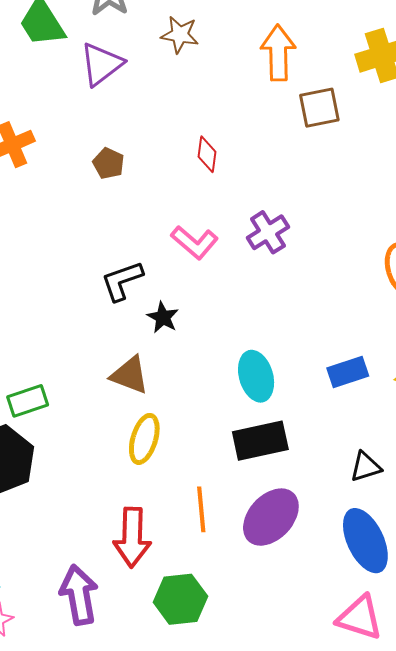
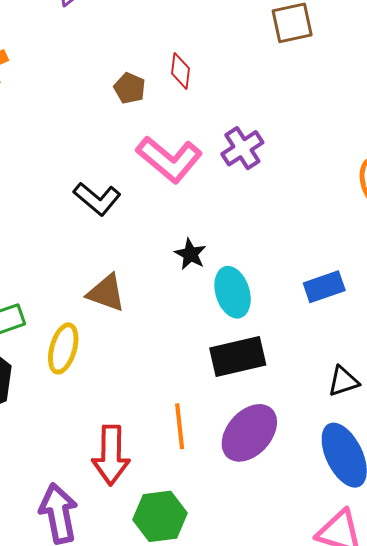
brown pentagon: (109, 163) -> (130, 88), moved
pink L-shape: (195, 242) -> (169, 159), size x1.4
black L-shape: (122, 281) -> (97, 199), turned -120
black star: (163, 317) -> (190, 254), moved
yellow ellipse: (144, 439) -> (63, 348), moved

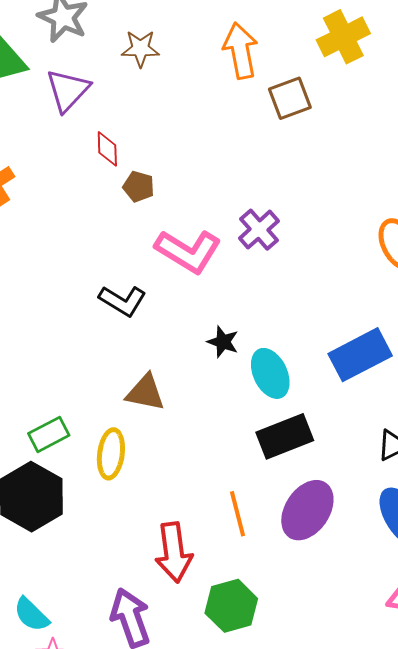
red diamond: (180, 71) -> (107, 149), moved
blue rectangle: (324, 287) -> (360, 355), size x1.5

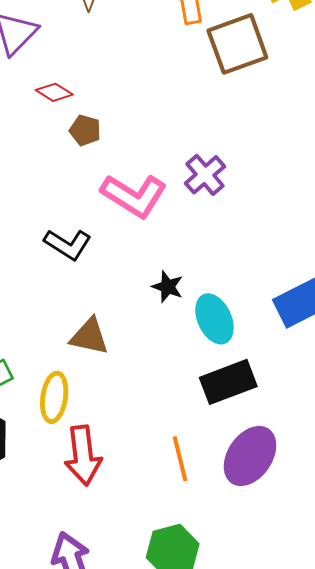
brown square: (290, 98) -> (237, 44), size x1.4
red diamond: (107, 149) -> (54, 92), turned -57
red arrow: (174, 552) -> (83, 455), moved

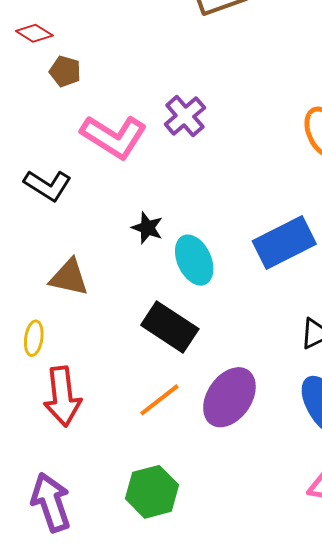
black rectangle: (228, 382) -> (170, 327), moved, turned 54
yellow ellipse: (54, 397) -> (34, 338), size x0.7
orange line: (180, 459) -> (159, 400), turned 66

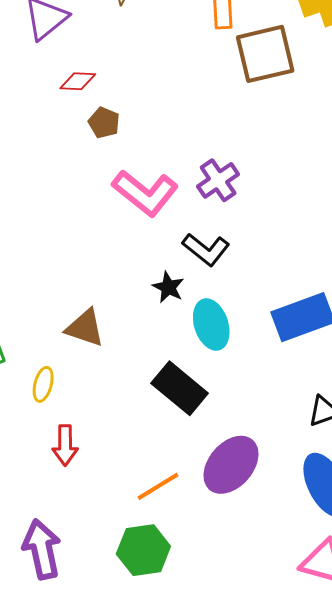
red diamond: (34, 33) -> (78, 81), turned -36
black L-shape: (48, 185) -> (206, 249), moved
red arrow: (62, 396) -> (65, 445), size x0.7
orange line: (159, 400) -> (158, 486), moved

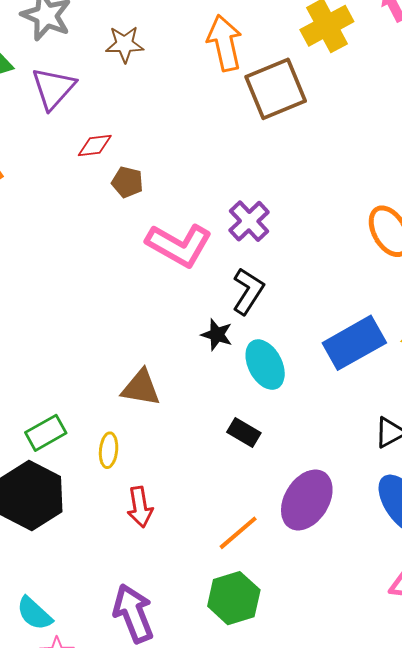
black L-shape: (206, 249) -> (248, 291), turned -87
black rectangle: (180, 388) -> (244, 433), size x0.6

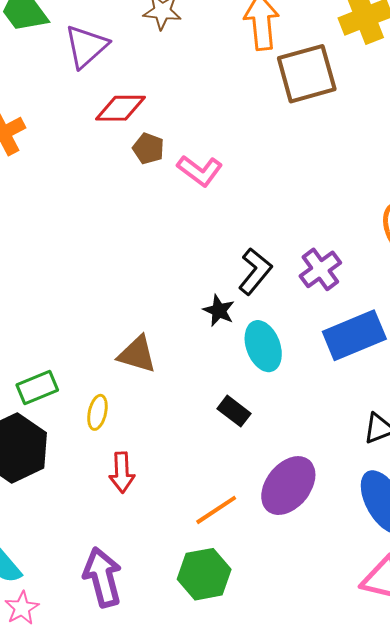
red diamond: (95, 146) -> (120, 108), size x1.4
purple cross: (249, 221) -> (320, 269), moved
pink L-shape: (179, 245) -> (200, 171), moved, size x0.7

